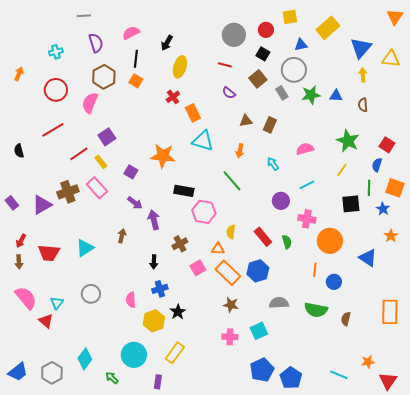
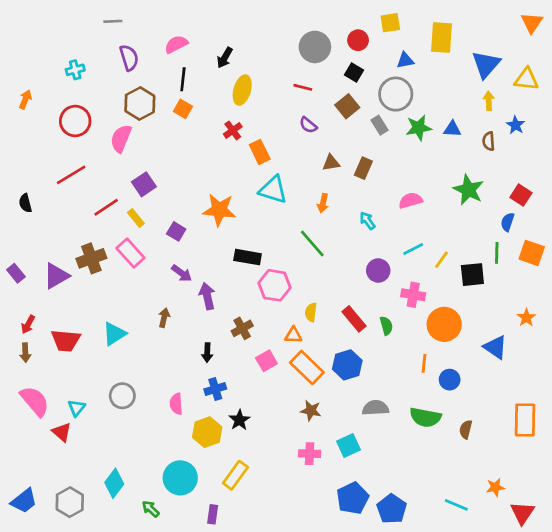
yellow rectangle: (328, 28) -> (442, 38), turned -45
yellow line: (342, 170) -> (442, 260), moved
blue star: (383, 209) -> (516, 125), moved

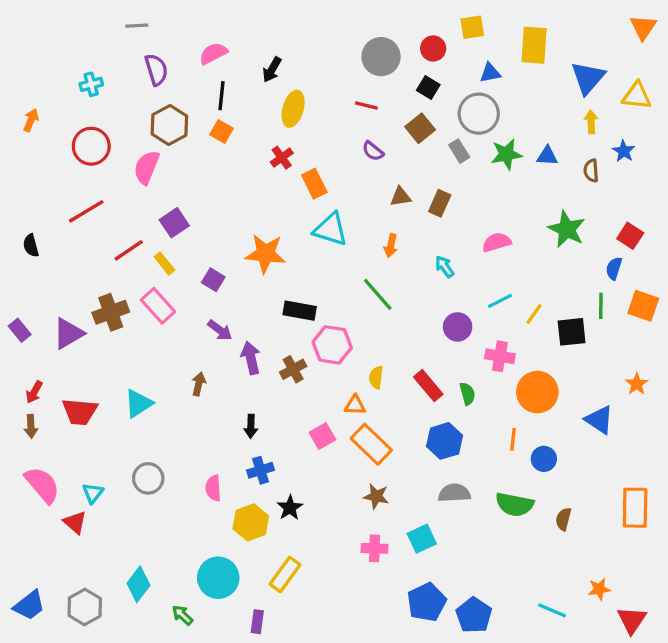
brown cross: (242, 328) -> (293, 369), moved
blue hexagon: (347, 365) -> (445, 441), moved

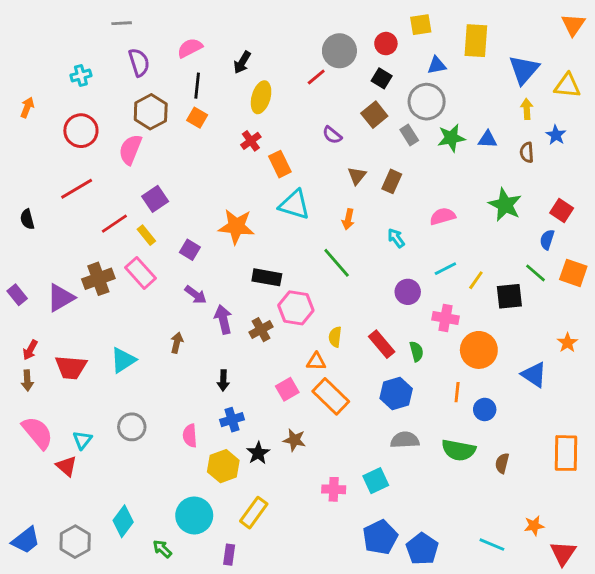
red line: (366, 105) -> (316, 77), moved, turned -54
brown triangle: (401, 197) -> (357, 176), turned -42
green line: (601, 306) -> (536, 273), turned -50
brown star: (376, 496) -> (294, 440), moved

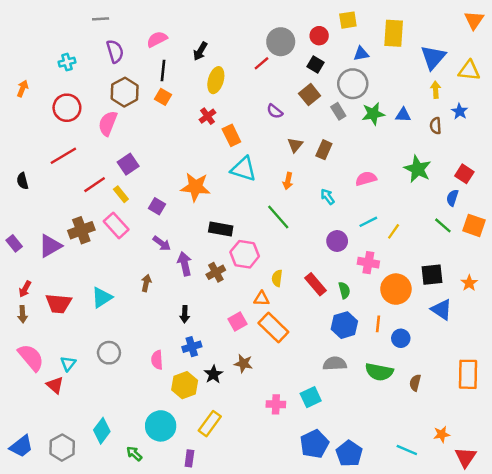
black square: (509, 296) -> (432, 275), moved
blue hexagon: (396, 394) -> (344, 325), moved

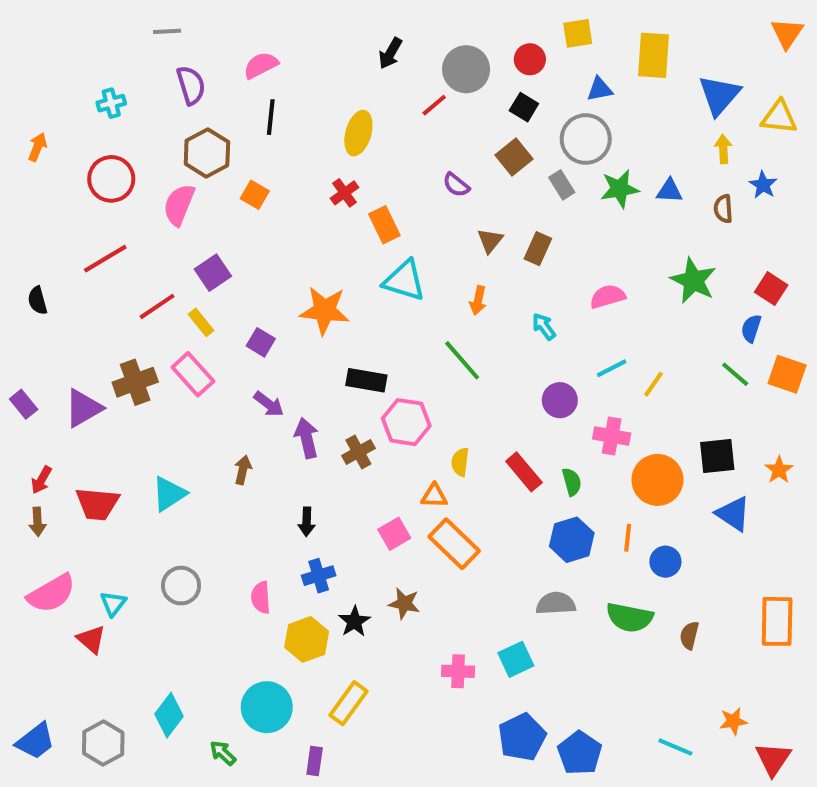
black arrow: (200, 51) -> (390, 53), moved
orange square: (163, 97) -> (255, 195), moved
pink semicircle: (31, 357) -> (51, 594), turned 100

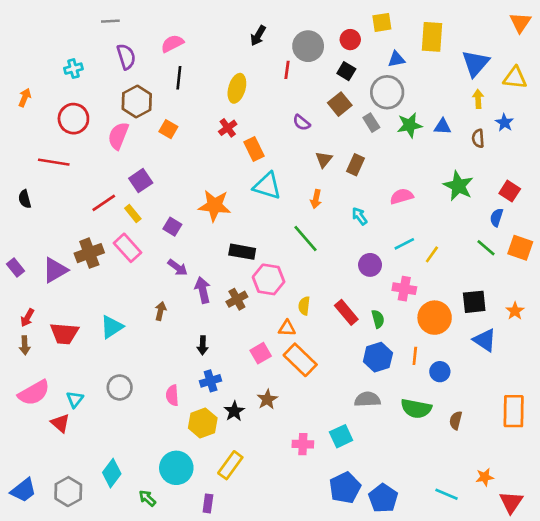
red line: (434, 105) -> (287, 70), turned -42
red line: (105, 259) -> (54, 162), moved, turned 40
brown star: (404, 603) -> (267, 399), turned 30

